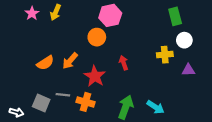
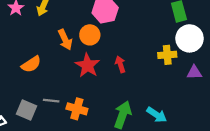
white circle: (184, 40) -> (190, 38), size x1.5
orange arrow: (70, 61) -> (65, 40), moved, turned -66
red star: (95, 76) -> (87, 65), moved

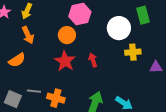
white circle: (190, 38) -> (119, 28), moved
orange arrow: (65, 40) -> (28, 35), moved

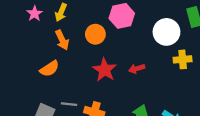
orange circle: (67, 35) -> (95, 34), moved
red arrow: (93, 60) -> (137, 69), turned -88

